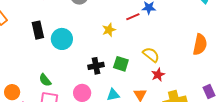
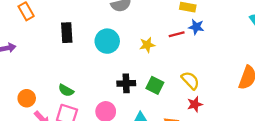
cyan circle: (62, 39) -> (107, 41), moved
green semicircle: (45, 80) -> (66, 90), turned -32

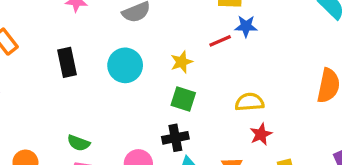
yellow semicircle: (190, 80) -> (249, 102), turned -42
black cross: (126, 83) -> (175, 138), moved
green square: (155, 85) -> (183, 99), moved

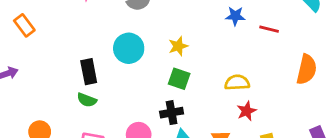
red line: (220, 41) -> (269, 29), moved, turned 36
black rectangle: (67, 62) -> (89, 72), moved
green semicircle: (79, 143) -> (87, 100), moved

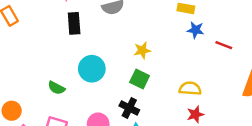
cyan circle: (129, 48) -> (92, 69), moved
black rectangle: (89, 72) -> (74, 23), moved
black cross: (172, 113) -> (129, 108), turned 30

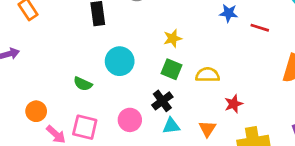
yellow semicircle: (190, 88) -> (208, 75), moved
black cross: (129, 108) -> (162, 101), turned 30

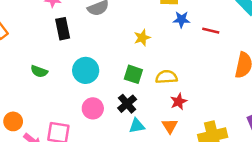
yellow star: (173, 38) -> (142, 38), moved
green semicircle: (83, 84) -> (39, 71), moved
red star: (234, 104) -> (179, 101), moved
pink circle: (130, 120) -> (93, 108), moved

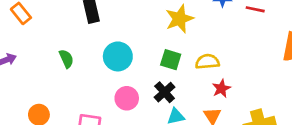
yellow star: (142, 38) -> (179, 19), size x1.5
green semicircle: (39, 71) -> (66, 59), turned -133

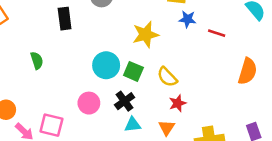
cyan circle: (118, 56) -> (106, 65), moved
yellow semicircle: (207, 62) -> (167, 77), turned -135

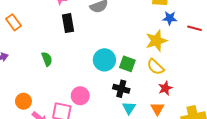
yellow star: (146, 35) -> (156, 41), moved
black cross: (125, 101) -> (121, 89), turned -35
pink circle: (89, 103) -> (80, 96), moved
cyan triangle: (133, 125) -> (129, 108), turned -48

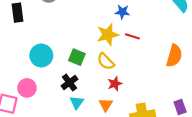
red line: (195, 28) -> (132, 36), moved
cyan circle: (104, 60) -> (41, 55), moved
black cross: (121, 89) -> (70, 82), turned 35

